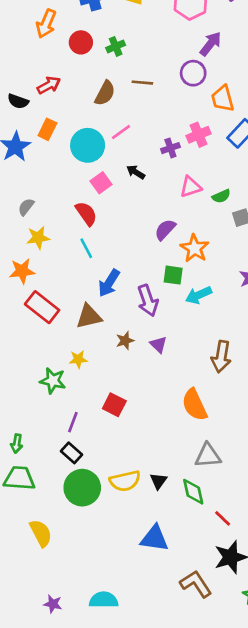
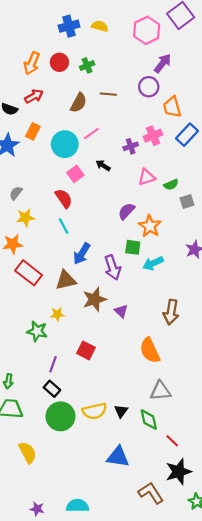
orange arrow: (46, 24) -> (32, 63), moved
brown star: (125, 341) -> (95, 299), size x1.6
purple triangle: (158, 345) -> (121, 311), moved

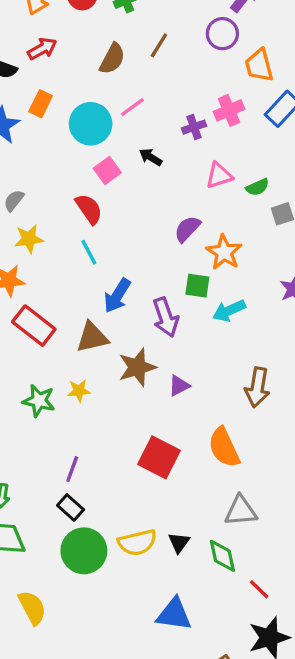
brown line: (108, 94) -> (159, 45), turned -63
purple triangle: (121, 311) -> (179, 386), turned 48
green star: (37, 331) -> (39, 401), moved
red square: (86, 350) -> (159, 457), moved, size x1.4

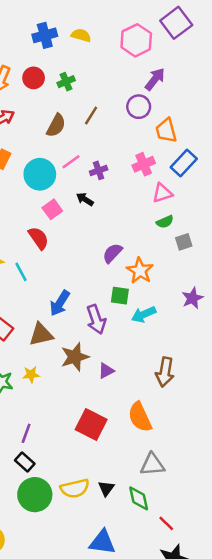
purple cross: (194, 127) -> (99, 170), moved
pink triangle: (219, 175) -> (162, 193), moved
cyan line: (89, 252) -> (21, 272), moved

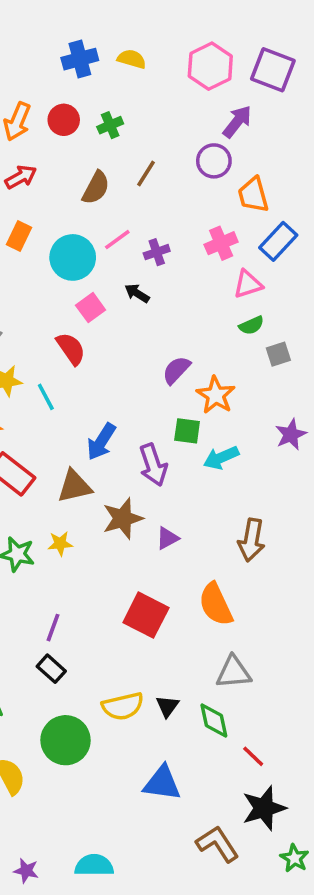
purple square: (176, 23) -> (273, 70), moved, turned -32
green circle: (35, 495) -> (66, 740), moved

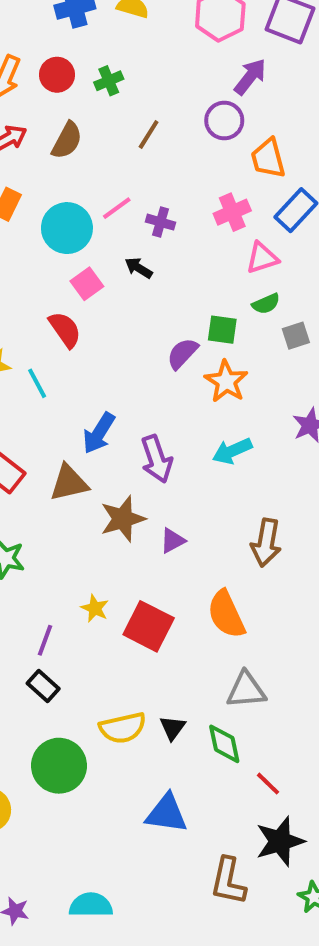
brown semicircle: (96, 188) -> (67, 140), moved
purple cross: (157, 252) -> (161, 222), turned 35
green square: (187, 431) -> (222, 330), moved
yellow star: (60, 544) -> (95, 608), moved, turned 30
brown L-shape: (217, 844) -> (228, 881), turned -135

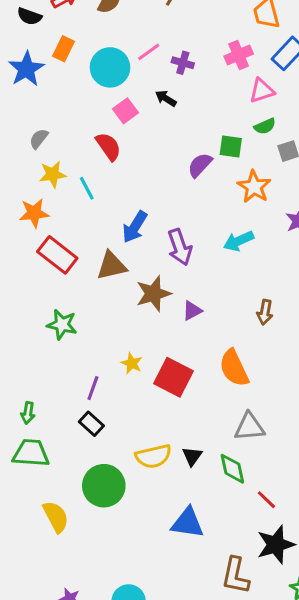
orange star: (226, 381) -> (254, 187), moved
brown arrow: (266, 543) -> (265, 312), size x0.7

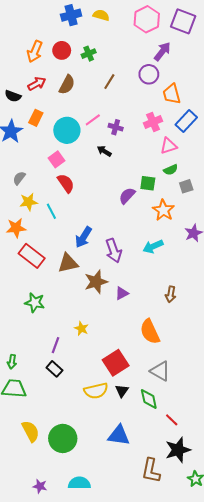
pink square: (125, 111) -> (57, 159), moved
red square: (174, 377) -> (116, 363), moved, turned 30
gray triangle: (249, 427) -> (160, 371), turned 35
green circle: (104, 486) -> (63, 438), moved

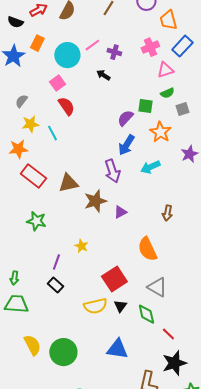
blue arrow: (83, 237) -> (126, 145), moved

